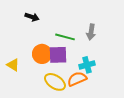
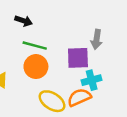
green line: (65, 37) -> (35, 46), moved
purple square: (58, 55) -> (78, 58), moved

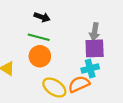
black arrow: (24, 21) -> (42, 17), moved
purple square: (78, 58) -> (95, 48), moved

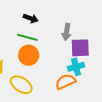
gray arrow: (95, 32) -> (67, 32), moved
yellow ellipse: (54, 87) -> (21, 85), moved

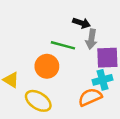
black arrow: (31, 18) -> (81, 23), moved
green line: (28, 37) -> (63, 45), moved

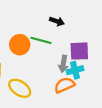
gray arrow: (91, 39) -> (63, 64), moved
orange circle: (47, 66) -> (20, 45), moved

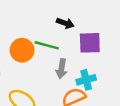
purple square: (79, 51) -> (90, 43), moved
gray arrow: (63, 64) -> (61, 69), moved

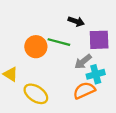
gray arrow: (61, 69) -> (83, 62), moved, turned 42

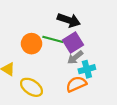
black arrow: (76, 21) -> (69, 20), size x1.5
purple square: (99, 40) -> (73, 43), moved, turned -30

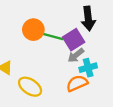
black arrow: (69, 20) -> (88, 18), moved, turned 65
orange circle: (31, 44) -> (33, 30), moved

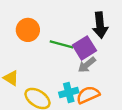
orange circle: (33, 30) -> (28, 30), moved
cyan cross: (88, 68) -> (69, 92), moved

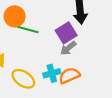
green line: (62, 44) -> (28, 30), moved

